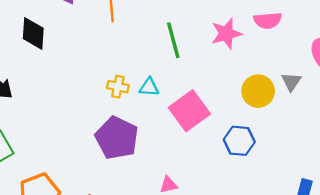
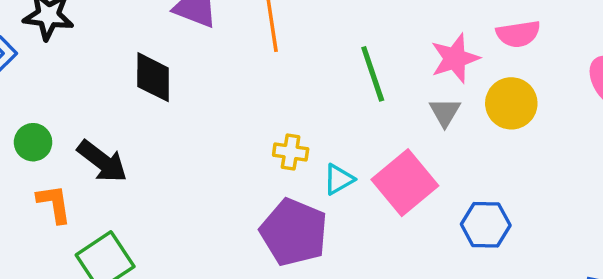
gray triangle: (291, 82) -> (445, 112), moved
cyan triangle: (149, 87) -> (339, 179), moved, turned -30
yellow circle: (258, 91) -> (511, 103), moved

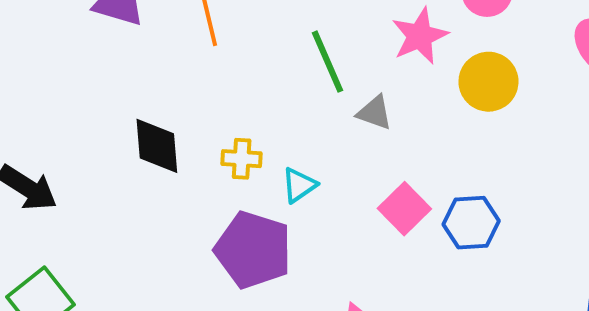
black diamond: (153, 77) -> (157, 146), moved
gray triangle: (445, 112) -> (375, 113), moved, turned -36
pink square: (405, 183) -> (404, 209), moved, size x0.7

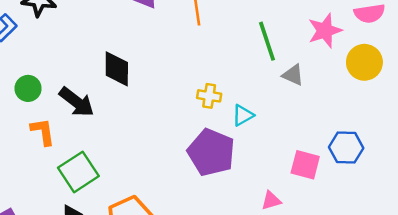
black diamond: (157, 146) -> (117, 69), moved
pink square: (404, 209) -> (305, 165), moved, turned -36

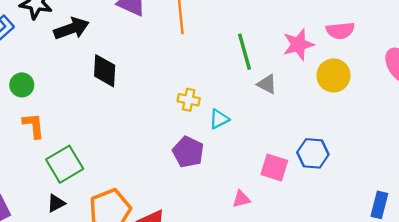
black arrow: (77, 102) -> (71, 29), moved, turned -60
purple pentagon: (211, 152) -> (188, 152), size x0.7

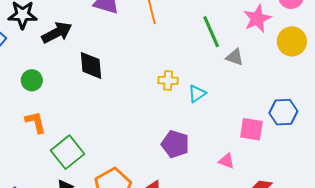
green circle: (22, 85) -> (32, 80), moved
purple pentagon: (188, 152) -> (175, 144), moved
pink triangle: (241, 199) -> (226, 161), turned 42

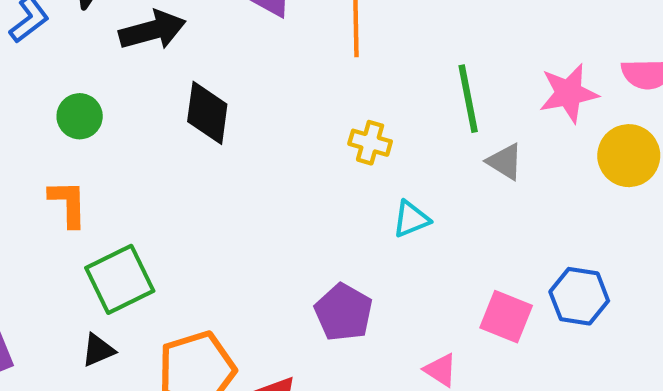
yellow cross: (168, 80) -> (370, 143), moved

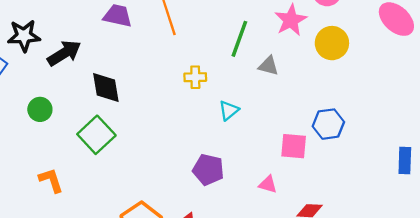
green line: (468, 99) -> (239, 39), turned 48
orange L-shape: (68, 203) -> (51, 180), moved
green square: (120, 279) -> (96, 135), moved

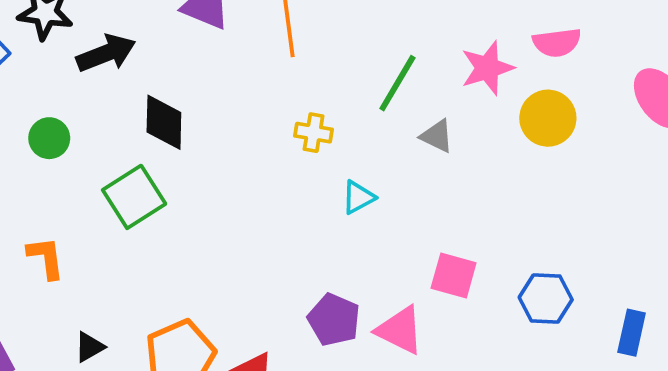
blue hexagon: (328, 124) -> (546, 299), moved
purple pentagon: (208, 170) -> (334, 320), moved
pink triangle: (268, 184) -> (400, 330), size x1.6

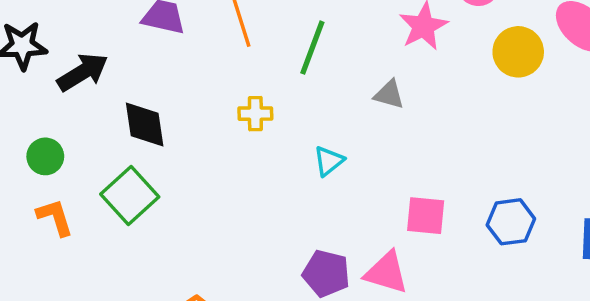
green line: (397, 83) -> (312, 48), moved
yellow circle: (548, 118) -> (518, 52), moved
yellow cross: (314, 133) -> (255, 114), moved
orange L-shape: (46, 258) -> (55, 217), moved

